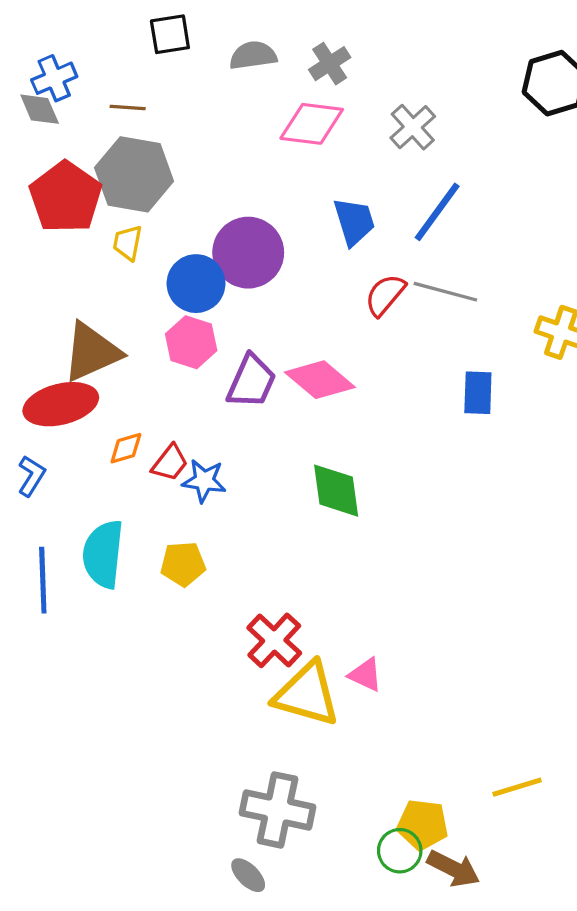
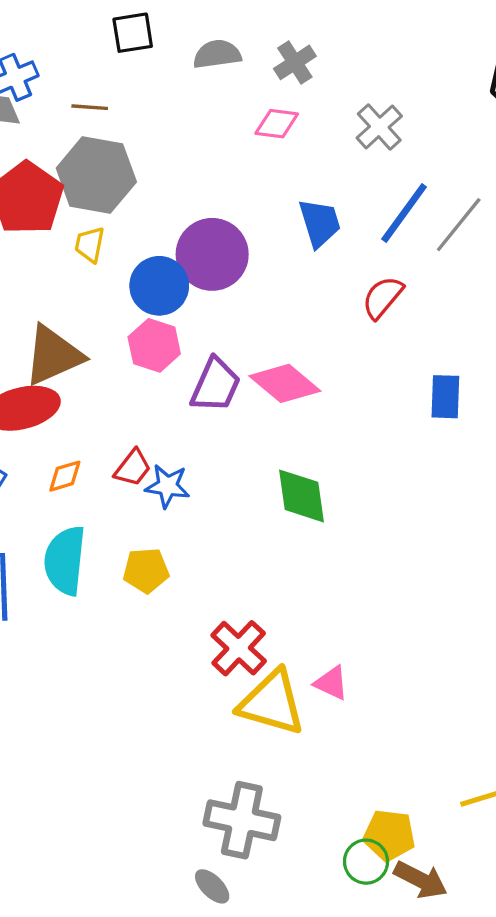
pink diamond: (312, 124) -> (277, 124), size x0.7
gray line: (445, 292) -> (459, 225), moved, turned -66
red semicircle: (385, 295) -> (383, 297), moved
orange diamond: (126, 448) -> (65, 476), moved

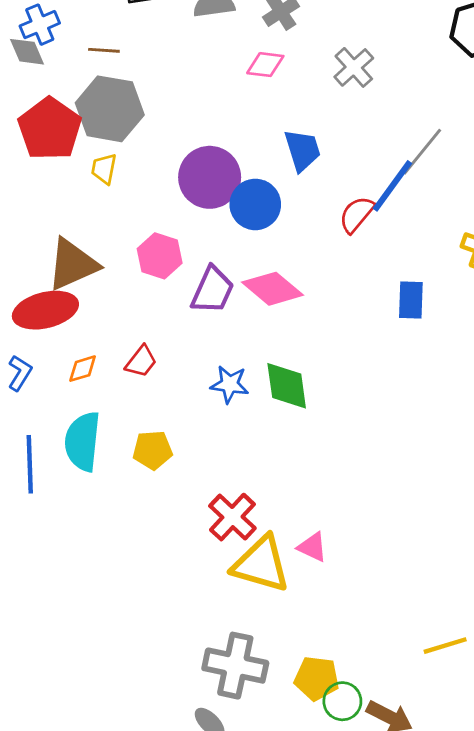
blue line: (404, 213) -> (392, 186), moved
blue circle: (159, 286) -> (255, 204), moved
blue star: (167, 486) -> (230, 384), moved
yellow pentagon: (389, 835) -> (317, 678), moved

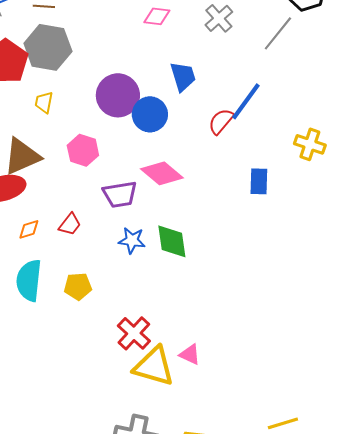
gray line: (422, 152) -> (278, 33), moved
yellow trapezoid: (104, 169) -> (44, 102), moved
purple trapezoid: (212, 290) -> (120, 194), moved, turned 57

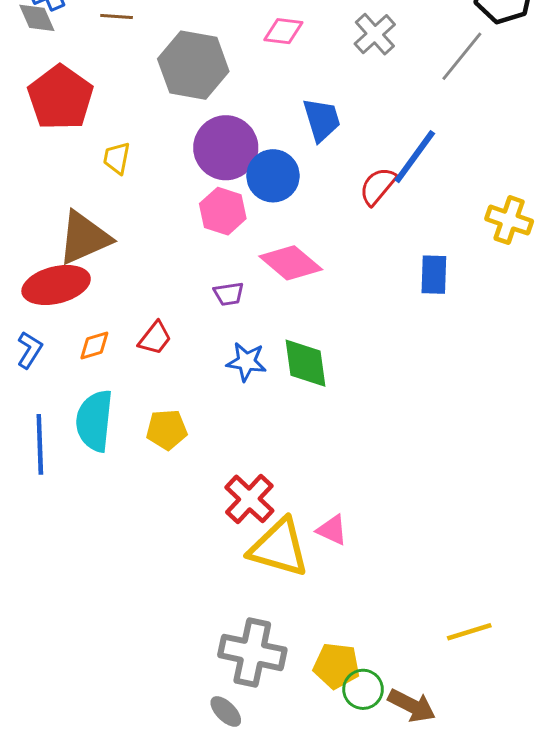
gray hexagon: (48, 47) -> (193, 65), moved
pink hexagon: (83, 150) -> (223, 211), moved
purple trapezoid: (120, 194) -> (229, 294), size x0.6

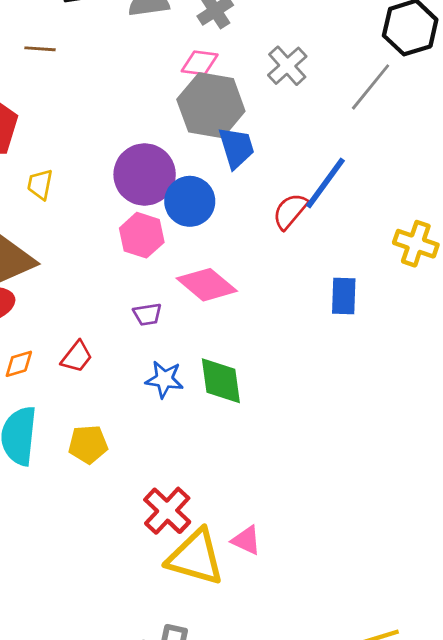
gray hexagon: (193, 65) -> (211, 105), moved

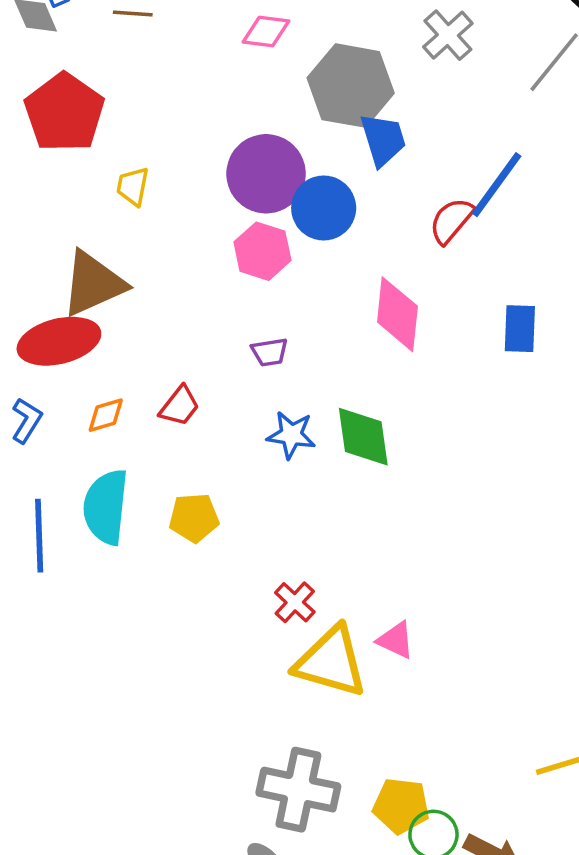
pink diamond: (200, 63) -> (266, 32), moved
pink diamond: (207, 285) -> (397, 314), moved, turned 56
red cross: (167, 511) -> (295, 602), size x0.7

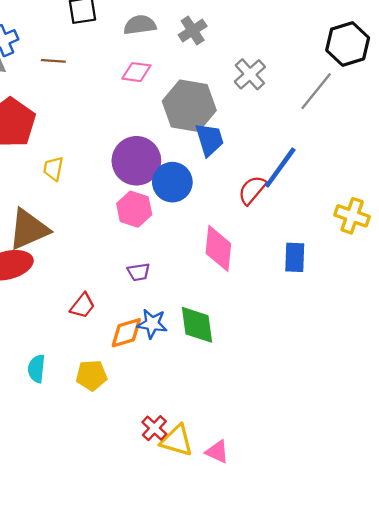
orange diamond: (106, 415) -> (126, 333), moved, size x1.4
cyan semicircle: (106, 507) -> (36, 369), size x0.6
yellow triangle: (331, 662) -> (177, 440), moved, size x0.7

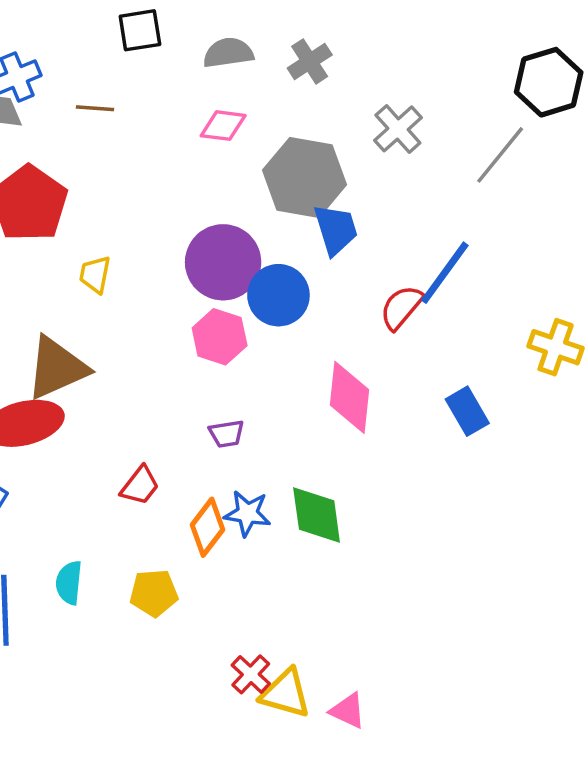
blue rectangle: (295, 257) -> (467, 411), turned -32
orange diamond: (126, 333) -> (207, 527), turned -36

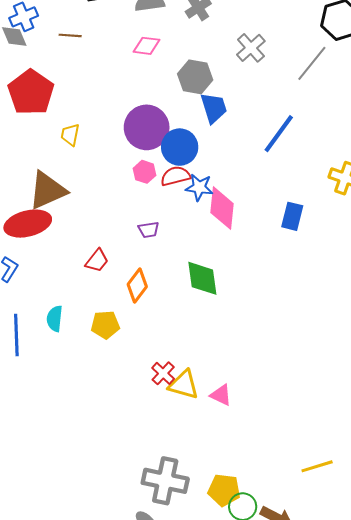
gray hexagon: (304, 177) -> (195, 77), size x0.7
red semicircle: (401, 307) -> (175, 176), moved, turned 36
pink hexagon: (220, 337) -> (144, 172), size x0.7
blue rectangle: (467, 411) -> (292, 216), turned 44
blue star: (247, 513) -> (199, 187), moved

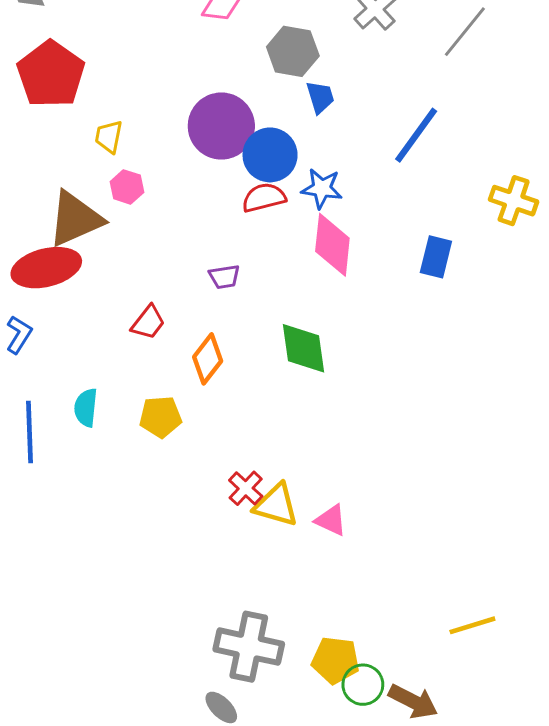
blue trapezoid: (214, 108) -> (320, 97), size x0.7
pink hexagon: (144, 172) -> (127, 187), moved
blue star: (199, 187) -> (322, 188), moved

